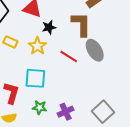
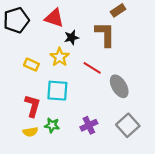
yellow rectangle: (10, 42) -> (31, 65), moved
gray ellipse: (95, 50) -> (119, 86), moved
green star: (40, 107) -> (52, 125), moved

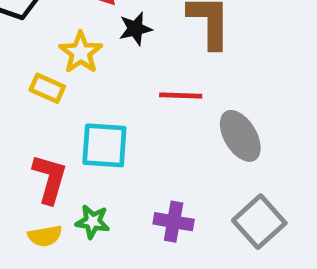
yellow star: (60, 57) -> (81, 53), moved
red line: (92, 68) -> (181, 95), turned -30
purple cross: (89, 125) -> (174, 222), turned 35

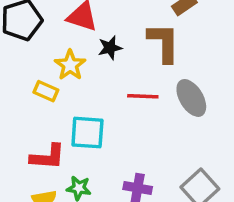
gray ellipse: (240, 136) -> (191, 98), moved
red L-shape: (50, 179) -> (48, 157), turned 78

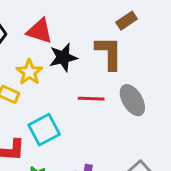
black star: (110, 48) -> (63, 57), size x1.4
cyan square: (87, 133) -> (44, 130), turned -32

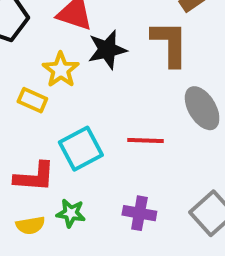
red line: (91, 99) -> (146, 140), moved

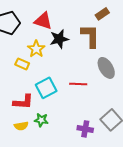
purple cross: (139, 213) -> (85, 129), moved

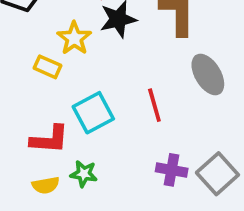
red line: (78, 84) -> (154, 105), turned 72
purple cross: (85, 129) -> (172, 170), moved

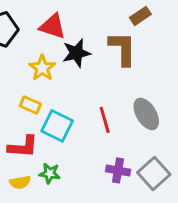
yellow rectangle: (48, 67) -> (30, 105), moved
gray ellipse: (208, 74) -> (146, 114), moved
cyan square: (93, 113) -> (57, 126), turned -36

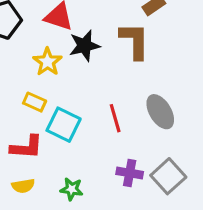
green star: (50, 173) -> (72, 189), moved

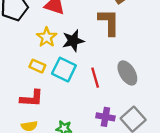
black star: (84, 46) -> (73, 41), moved
cyan square: (64, 125) -> (64, 70), moved

